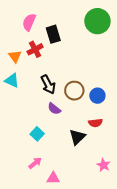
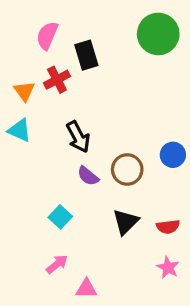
brown circle: (74, 91) -> (127, 169), moved
blue circle: (97, 96) -> (173, 155), moved
red semicircle: (95, 123) -> (168, 227), moved

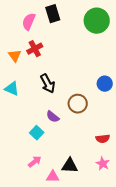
black rectangle: (86, 55) -> (53, 14), moved
cyan triangle: (19, 130) -> (12, 89), moved
blue circle: (173, 155) -> (105, 84), moved
purple semicircle: (88, 176) -> (53, 117), moved
black triangle: (126, 222) -> (70, 166), moved, turned 48

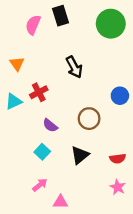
red cross: (35, 49) -> (39, 92), moved
black arrow: (48, 84) -> (74, 67), moved
cyan triangle: (12, 89) -> (14, 101), turned -49
purple semicircle: (53, 117) -> (50, 125), moved
black triangle: (70, 166) -> (80, 155), moved, turned -42

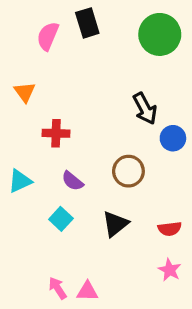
black arrow: (74, 67) -> (145, 109), moved
red cross: (39, 92) -> (56, 133), turned 30
cyan triangle: (14, 101) -> (20, 181), moved
pink arrow: (40, 185) -> (58, 288), moved, turned -84

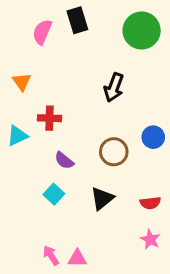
black arrow: (145, 109) -> (114, 87), moved, turned 48
blue circle: (173, 138) -> (153, 137), moved
cyan triangle: (20, 181) -> (17, 136), moved

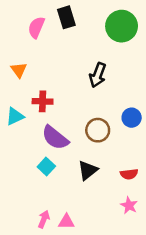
purple semicircle: (64, 161) -> (55, 138), size x1.6
pink arrow: (51, 255) -> (44, 219), turned 54

